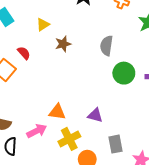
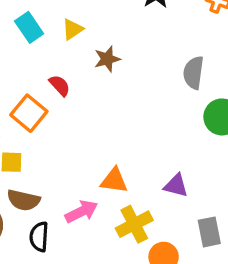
yellow triangle: (43, 25) -> (73, 29), moved
brown star: (63, 44) -> (107, 59), moved

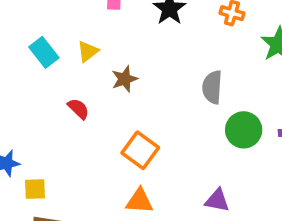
orange square: (29, 113) -> (140, 150), moved
purple triangle: (176, 186) -> (217, 200), moved

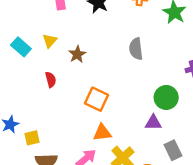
red semicircle: (78, 109) -> (51, 80), turned 42
green circle: (244, 130) -> (166, 97), moved

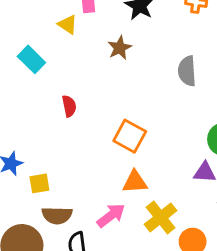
yellow triangle: (50, 41) -> (68, 24), moved, turned -42
brown star: (77, 54) -> (120, 48), moved

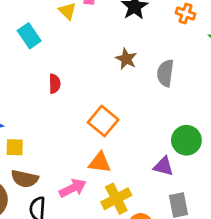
brown star: (120, 48) -> (126, 59), moved, turned -30

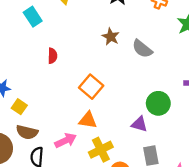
gray semicircle: (165, 73) -> (142, 49), turned -60
yellow square: (15, 147) -> (19, 107), turned 32

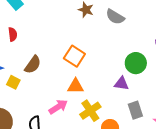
red semicircle: (52, 56) -> (13, 34), moved
brown semicircle: (27, 132) -> (33, 65), moved, turned -60

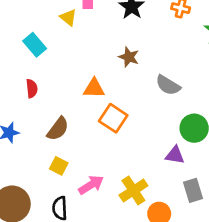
gray semicircle: (115, 17) -> (168, 85), moved
yellow square: (13, 82) -> (59, 166), moved
orange triangle: (76, 86) -> (94, 88), moved

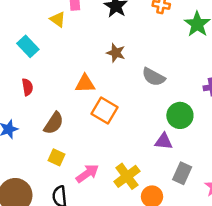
gray rectangle: (193, 190) -> (182, 173), turned 45

